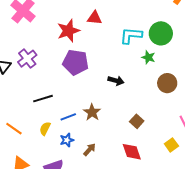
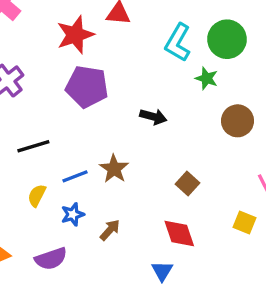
cyan L-shape: (131, 35) -> (178, 43), turned -65
yellow square: (171, 145) -> (244, 222), turned -32

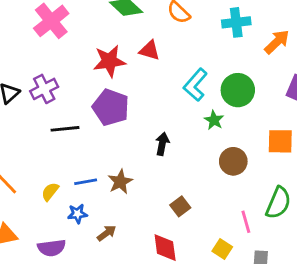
black arrow: (153, 117) -> (162, 144), turned -105
black line: (33, 146) -> (65, 129), moved

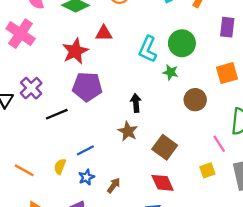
brown star: (120, 182) -> (128, 131), moved
brown square: (180, 206) -> (165, 147), size x1.5
yellow square: (222, 249) -> (207, 170), turned -35

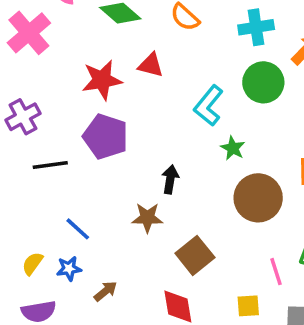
green circle: (182, 43) -> (263, 82), moved
brown circle: (195, 100) -> (258, 198), size x1.4
brown star: (128, 131) -> (147, 218), turned 30
blue line: (85, 150) -> (78, 229), turned 54
yellow semicircle: (60, 166) -> (32, 263), moved

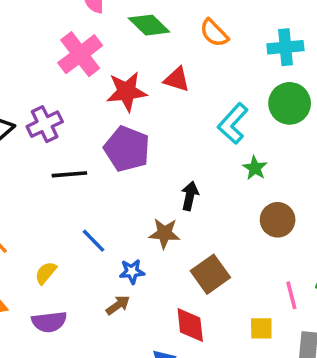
pink cross: (29, 33) -> (80, 54), moved
brown circle: (258, 198) -> (278, 220), size x0.7
blue star: (69, 269) -> (132, 271), moved

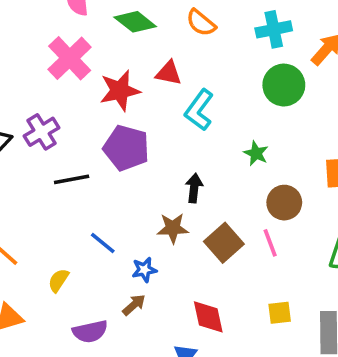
cyan L-shape: (233, 124) -> (199, 110), moved
brown square: (210, 274) -> (224, 243), moved
pink line: (291, 295) -> (270, 243), moved
purple semicircle: (49, 322) -> (90, 332), moved

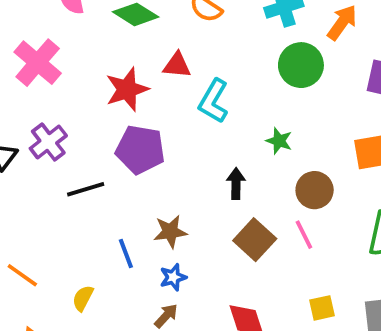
pink cross: (70, 58) -> (38, 63), moved
black arrow: (194, 188) -> (236, 184), moved
brown star: (173, 228) -> (170, 232), moved
blue line: (103, 243) -> (126, 253), turned 36

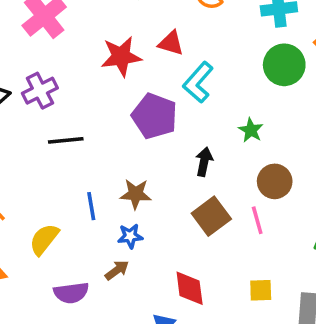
purple pentagon: (140, 150) -> (155, 116), moved
yellow semicircle: (83, 298) -> (44, 239), size x1.4

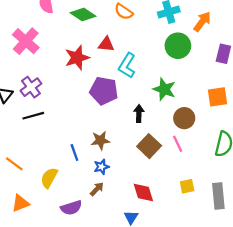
green star: (251, 130) -> (164, 89), size x1.5
black line: (66, 140) -> (33, 116), moved

